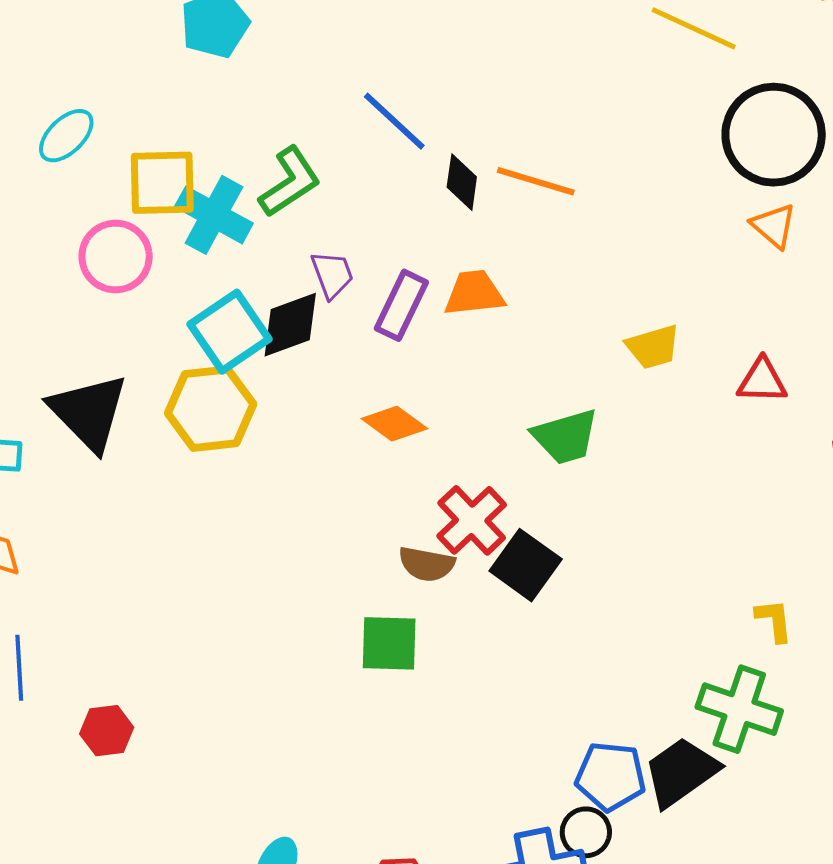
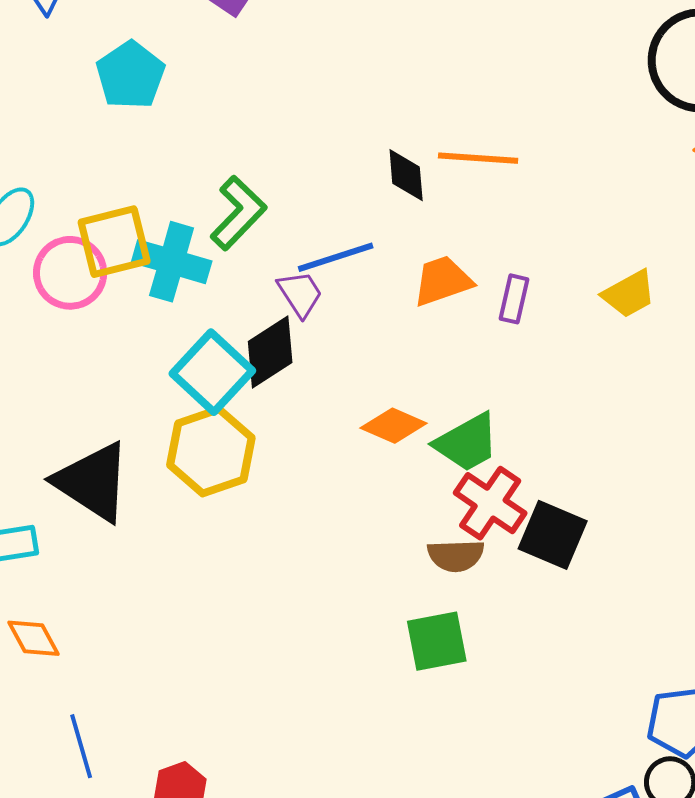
blue line: (394, 121) -> (336, 257), moved, turned -48
pink circle: (116, 257) -> (70, 273), moved
purple rectangle: (401, 305) -> (514, 299), moved, size x0.7
green trapezoid: (565, 437) -> (467, 443), moved

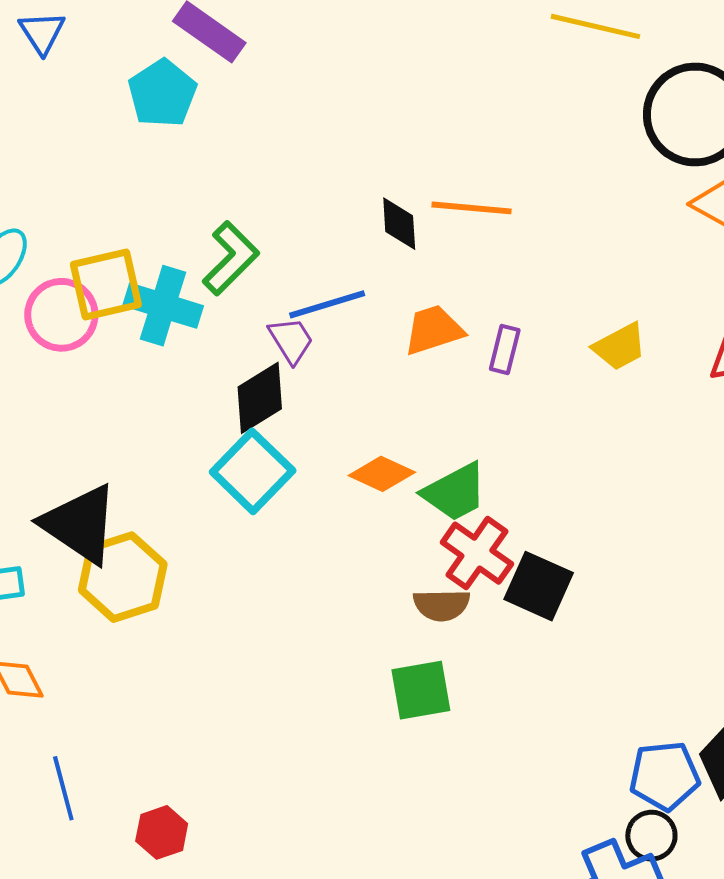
cyan pentagon: (130, 75) -> (162, 93), moved
cyan square: (212, 372) -> (253, 471), moved
yellow hexagon: (211, 451) -> (123, 577), moved

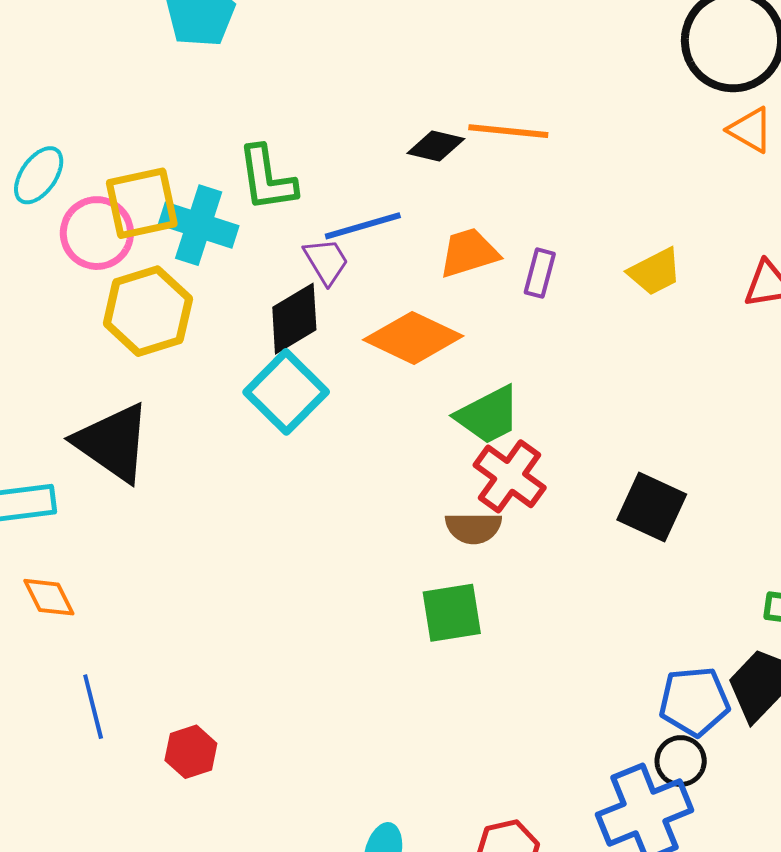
black diamond: (399, 224) -> (436, 146), turned -74
green L-shape: (231, 258) -> (267, 178), turned 126
orange diamond: (382, 474) -> (413, 338), moved, size x1.5
yellow hexagon: (123, 577) -> (148, 311), moved
black square: (539, 586) -> (652, 507), moved

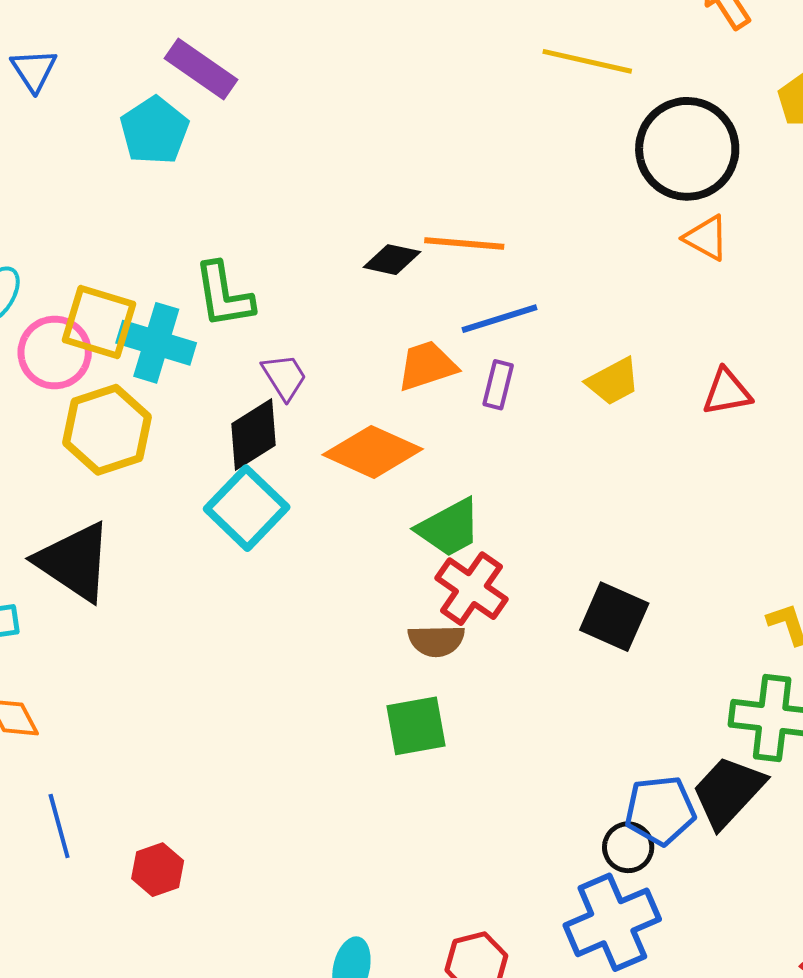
yellow square: (142, 203) -> (99, 322), turned 30
blue line: (363, 226) -> (499, 319), moved
black circle: (681, 761) -> (628, 847), moved

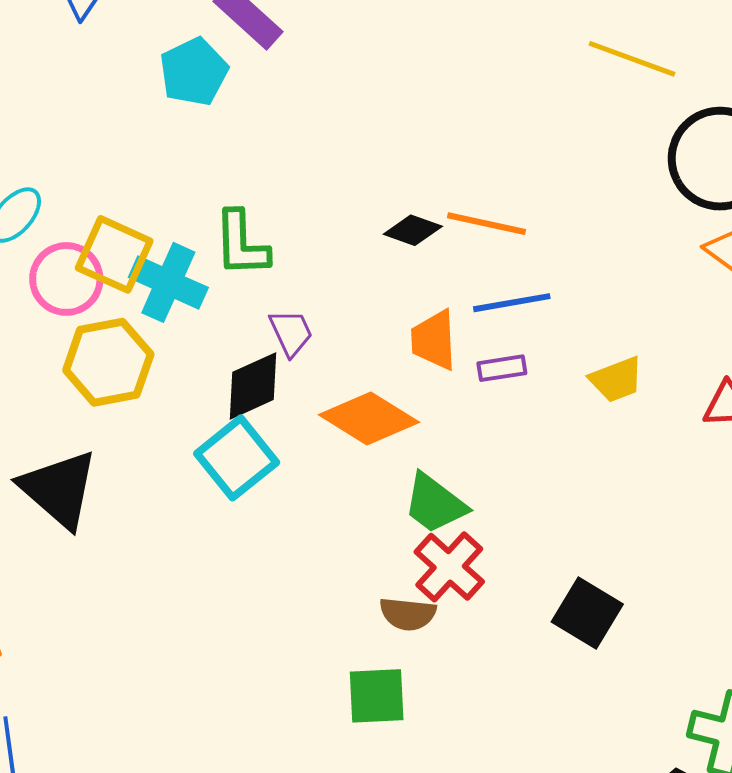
orange trapezoid: (427, 366) -> (434, 340), turned -82
purple rectangle: (498, 385) -> (502, 368), turned 60
green trapezoid: (449, 528) -> (435, 504), turned 58

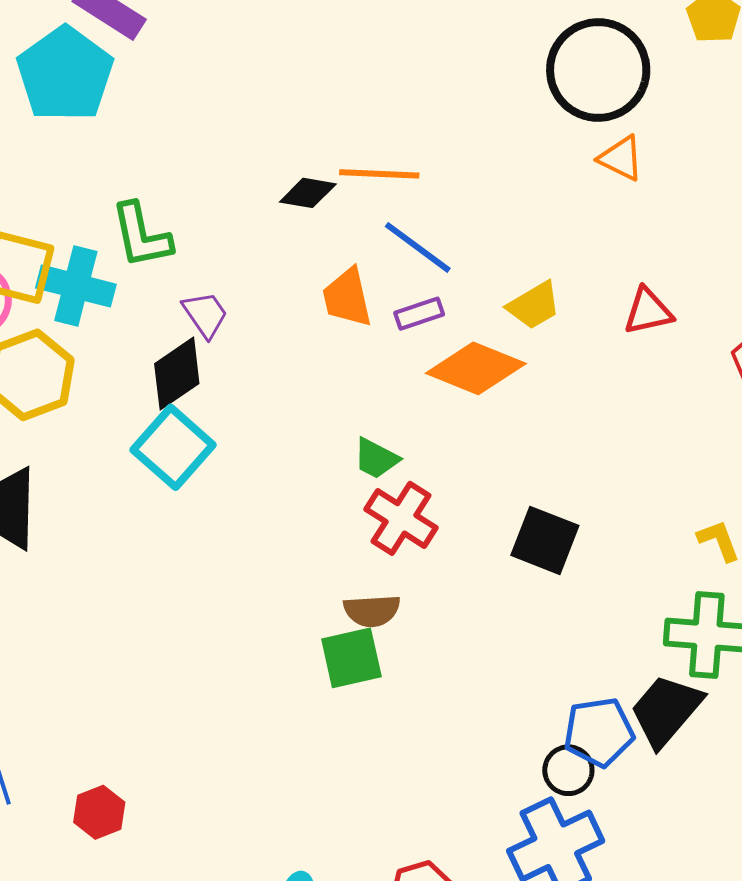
cyan pentagon: (194, 72) -> (65, 74), size x1.4
blue line: (512, 303) -> (418, 247), turned 56
orange diamond: (369, 419) -> (476, 368), moved
green trapezoid: (435, 504) -> (376, 459), size x0.7
brown semicircle: (408, 614) -> (372, 611), moved

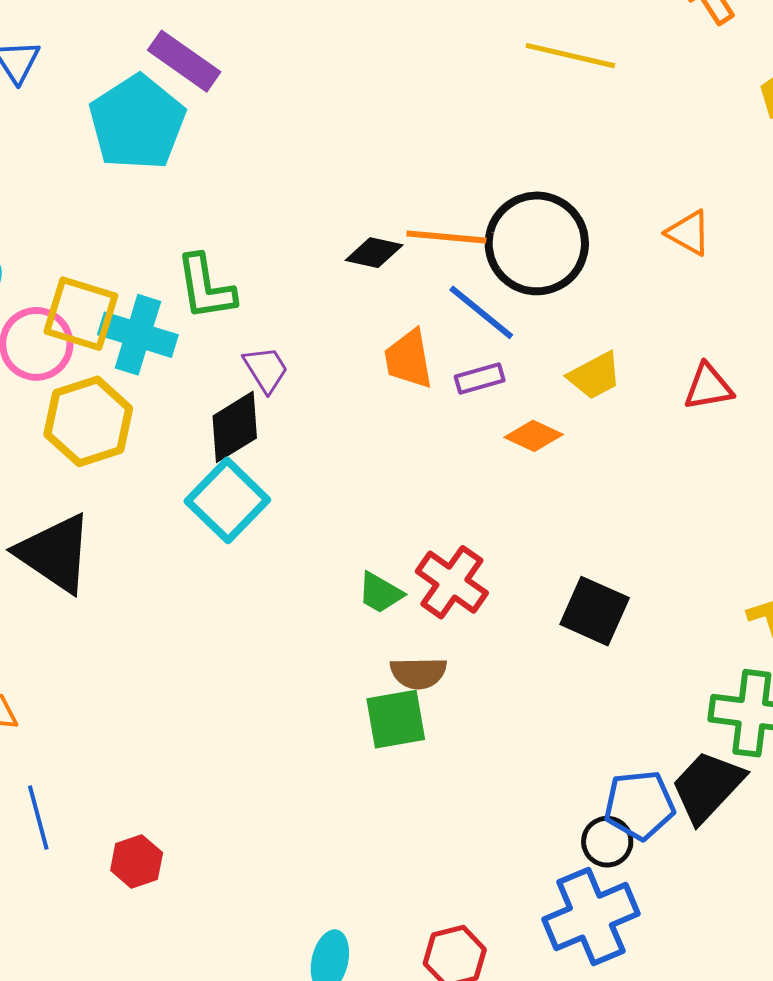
black circle: (598, 70) -> (537, 243), moved
orange diamond: (476, 368) -> (534, 436), size x0.6
green trapezoid: (376, 459) -> (380, 593), moved

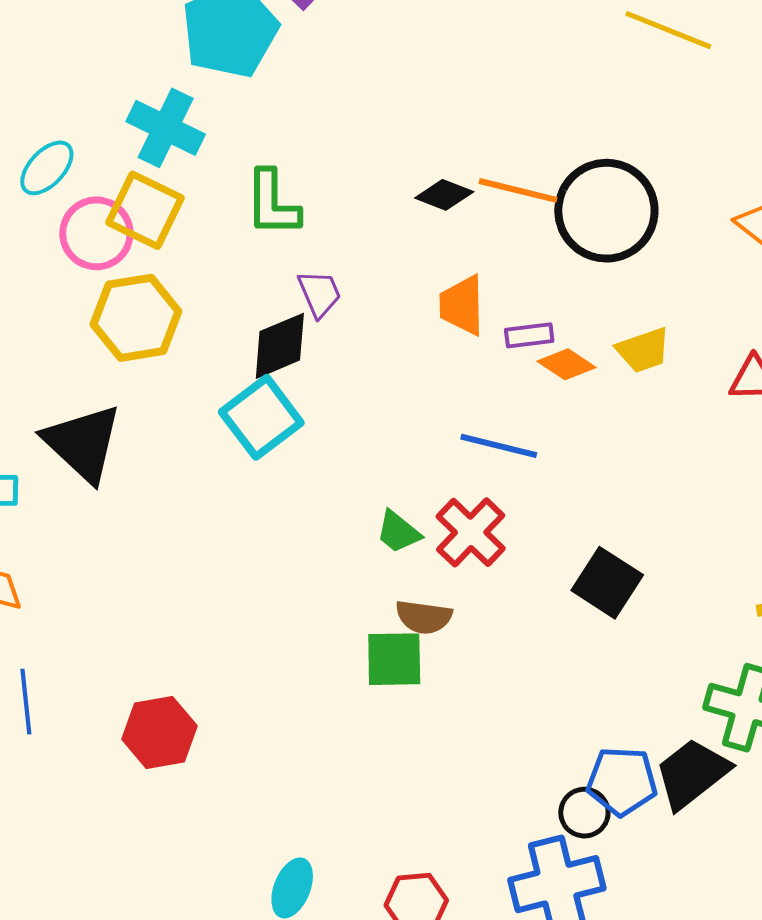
blue line: (481, 312) -> (499, 446), moved, turned -34
cyan cross: (138, 335) -> (166, 128), moved
orange diamond: (534, 436) -> (566, 364), moved
red hexagon: (137, 861) -> (159, 732), moved, size x1.4

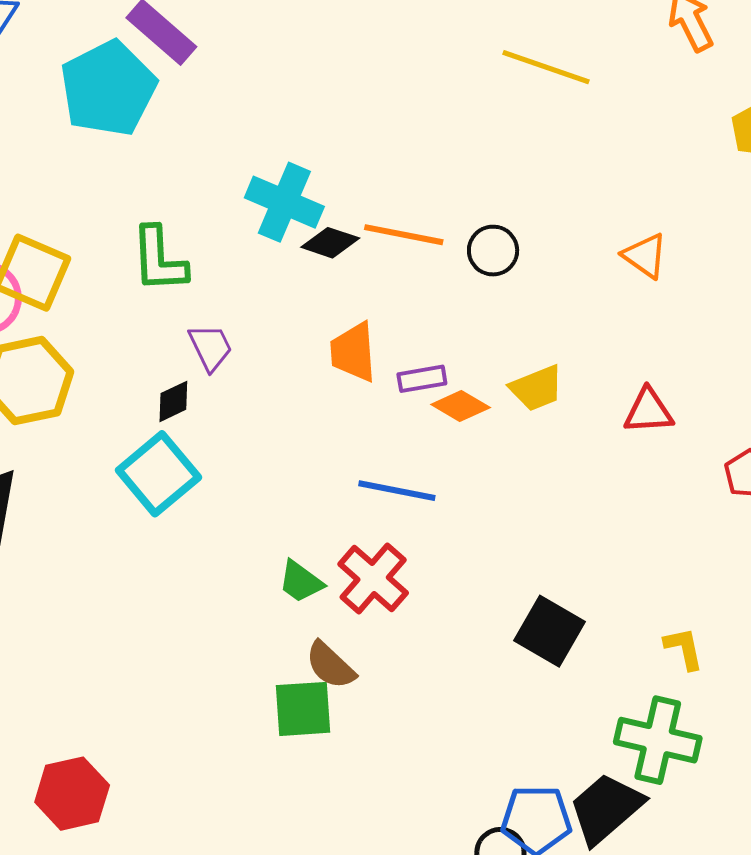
cyan cross: (166, 128) -> (284, 202), moved
black circle: (606, 211) -> (493, 251), size x0.5
black diamond: (280, 346) -> (173, 401), size x0.6
black square: (607, 583) -> (550, 631), moved
brown semicircle: (424, 617) -> (330, 665), turned 38

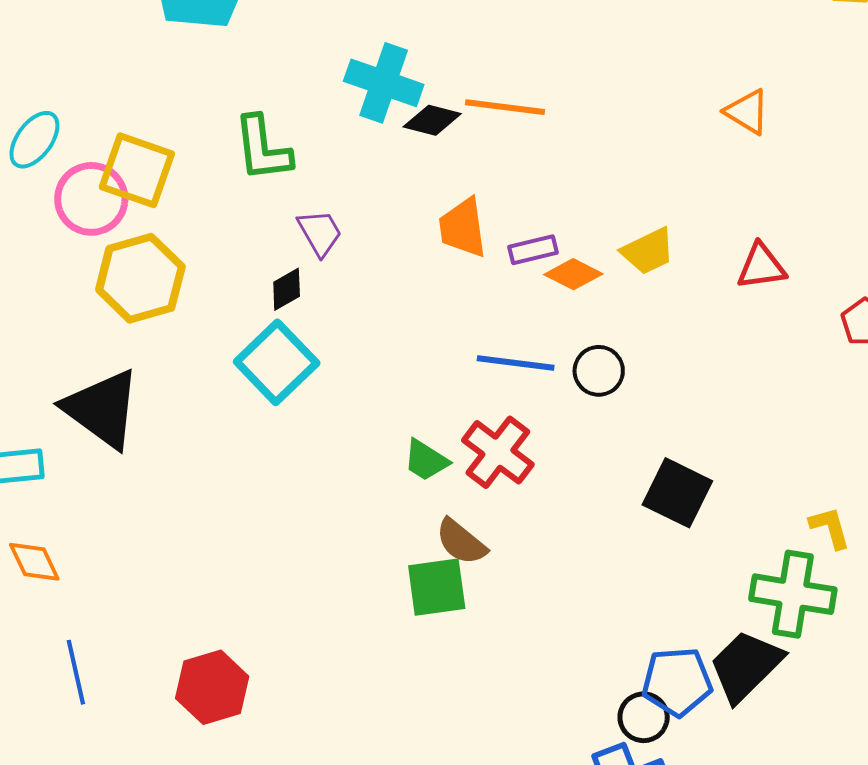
black circle: (493, 251) -> (599, 371), moved
yellow L-shape: (684, 648) -> (830, 528), moved

